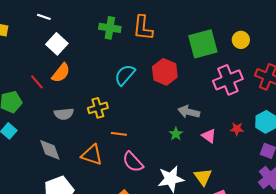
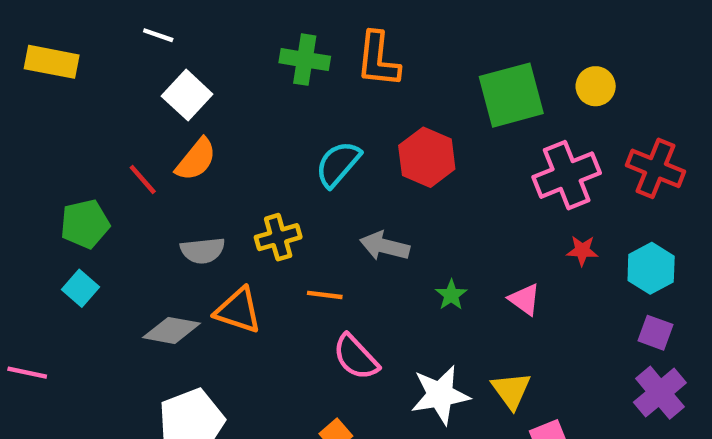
gray arrow: (189, 112) -> (385, 246), moved
red star: (237, 129) -> (582, 251), moved
gray diamond: (50, 150) -> (172, 330), turned -60
orange triangle: (92, 155) -> (238, 310), moved

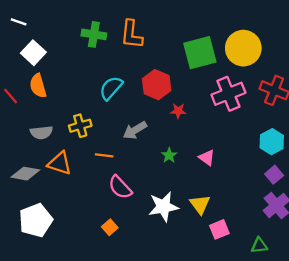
yellow circle: (596, 86) -> (243, 48), size x1.8
orange semicircle: (196, 159) -> (38, 86), turned 125
gray arrow: (385, 246) -> (135, 130), turned -45
red star: (582, 251) -> (178, 111), moved
purple square: (656, 333) -> (274, 175), turned 30

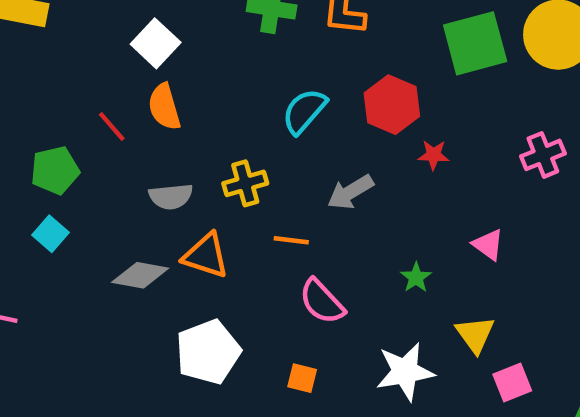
pink cross: (228, 94) -> (543, 155), moved, size x0.7
green star: (169, 155) -> (416, 277), moved
white star: (163, 207) -> (405, 372), moved
white pentagon: (36, 220) -> (208, 352), moved
orange square: (110, 227) -> (302, 378), turned -35

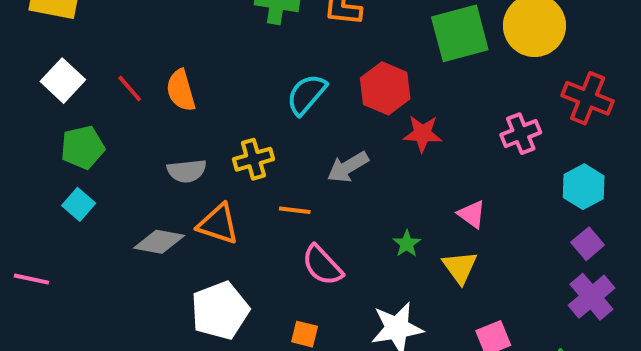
white square: (156, 43) -> (63, 81), moved
red line: (112, 126) -> (130, 88), moved
red star: (433, 155) -> (422, 134), size x1.4
yellow triangle: (475, 334) -> (460, 267), moved

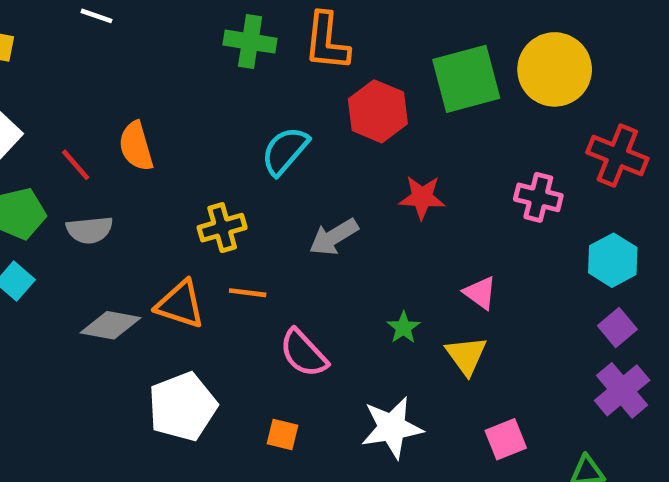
red line: (130, 88) -> (76, 165), moved
red hexagon: (385, 88) -> (378, 111), moved
pink cross: (521, 134) -> (538, 197), turned 36
gray semicircle: (187, 171) -> (90, 230), moved
orange line: (295, 210) -> (248, 293), moved

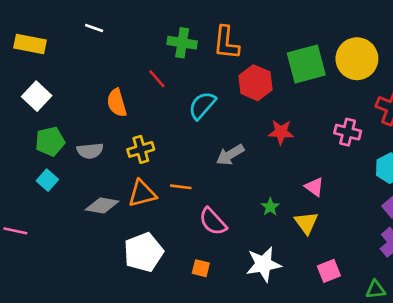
red line: (76, 165) -> (157, 79), moved
yellow cross: (222, 228) -> (141, 149), moved
orange triangle: (180, 304) -> (142, 193), turned -32

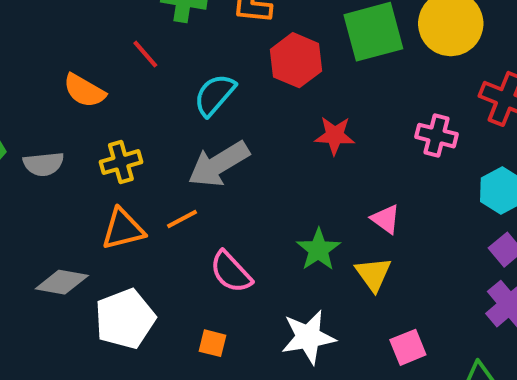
orange semicircle: (117, 103) -> (84, 91), turned -44
gray arrow: (230, 155) -> (219, 164), moved, size x1.4
orange line: (181, 187) -> (182, 219), turned -35
gray diamond: (102, 205) -> (62, 282), moved
green star: (270, 207) -> (318, 250), size x1.5

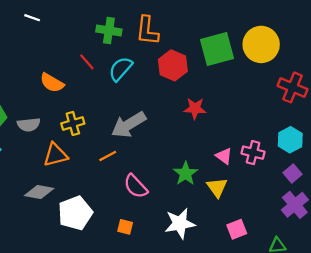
cyan semicircle: (215, 95) -> (121, 69), moved
pink cross: (436, 136) -> (253, 153), moved
orange triangle: (123, 229) -> (55, 155), moved

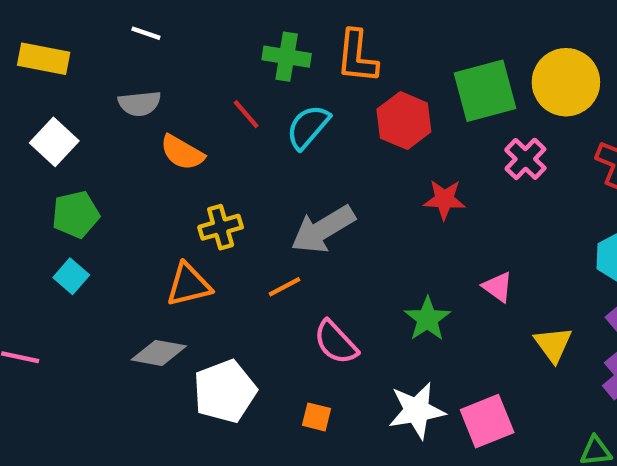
gray semicircle: (29, 125) -> (140, 104), moved
pink cross: (253, 153) -> (525, 159), moved, turned 30
yellow triangle: (217, 187) -> (553, 344), moved
pink square: (237, 229) -> (487, 421), moved, size x1.4

